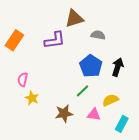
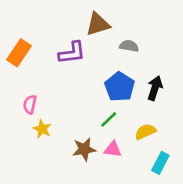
pink triangle: (94, 115) -> (113, 149), moved

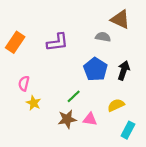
brown triangle: (98, 24) -> (120, 19), moved, turned 42
green line: (109, 119) -> (74, 96), moved

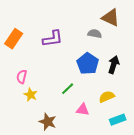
brown star: (67, 119) -> (48, 122), moved, turned 30
cyan rectangle: (128, 130) -> (118, 120), turned 42

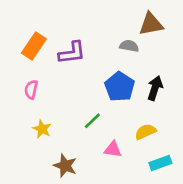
brown triangle: (111, 18) -> (151, 24), turned -36
orange rectangle: (14, 39) -> (34, 46), moved
pink semicircle: (22, 77) -> (31, 89), moved

